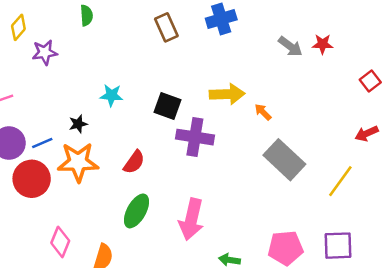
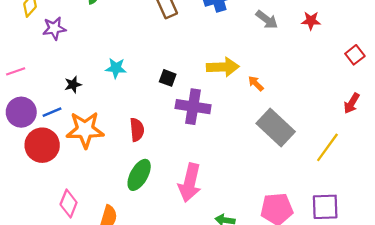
gray arrow: (290, 46) -> (267, 20), moved
black square: (168, 106) -> (168, 78), size x0.7
black star: (78, 124) -> (73, 85), moved
red arrow: (367, 133) -> (352, 103), turned -35
red semicircle: (134, 162) -> (137, 130), turned -40

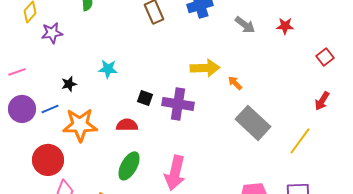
black square: (168, 78) -> (145, 98), moved
red semicircle: (137, 130) -> (127, 125), turned -85
red circle: (42, 145) -> (48, 160), moved

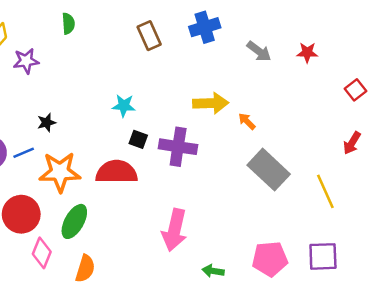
cyan star: (108, 69) -> (124, 106), moved
red semicircle: (127, 125) -> (117, 172), size x1.6
yellow line: (300, 141) -> (325, 191), turned -60
green ellipse: (129, 166) -> (74, 221), moved

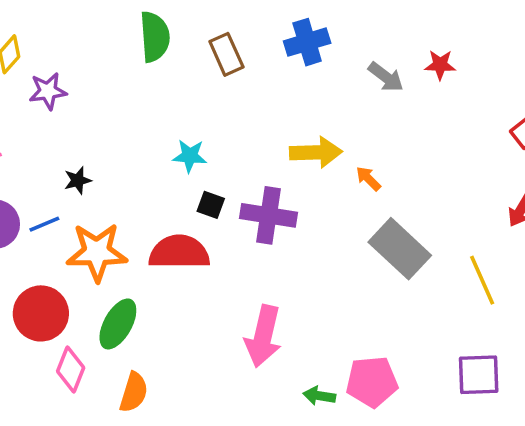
green semicircle: (68, 24) -> (155, 37), moved, size x1.6
red star: (307, 53) -> (440, 65), moved
pink pentagon: (270, 259) -> (372, 382), moved

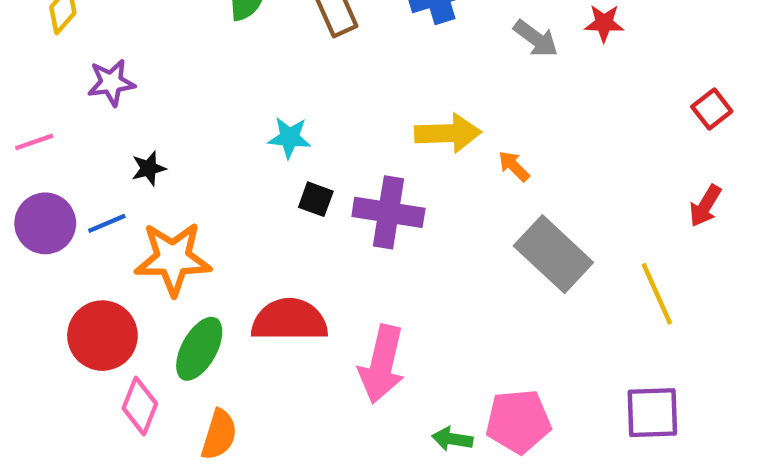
purple star: (48, 91) -> (111, 83), moved
red semicircle: (179, 252) -> (289, 320), moved

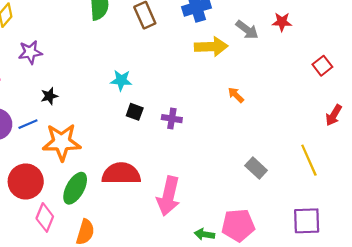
red square: (712, 109) -> (322, 66), moved
yellow arrow: (448, 133) -> (211, 47), moved
purple cross: (388, 212) -> (172, 119), size x0.6
gray rectangle: (553, 254) -> (256, 168), moved, size x0.6

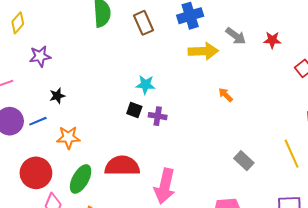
red star: (282, 22) -> (272, 40), moved
cyan star: (121, 80) -> (145, 85), moved
purple cross: (172, 119) -> (158, 116), moved
orange star: (62, 142) -> (68, 137), size x0.7

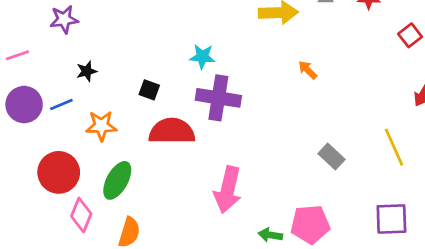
black square: (134, 110) -> (149, 90), moved
purple cross: (158, 116) -> (218, 98), size x1.8
red semicircle: (122, 166) -> (172, 131), moved

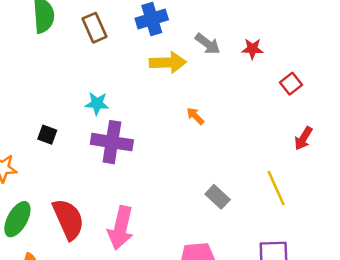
red semicircle: (172, 131) -> (68, 219), moved, turned 66

